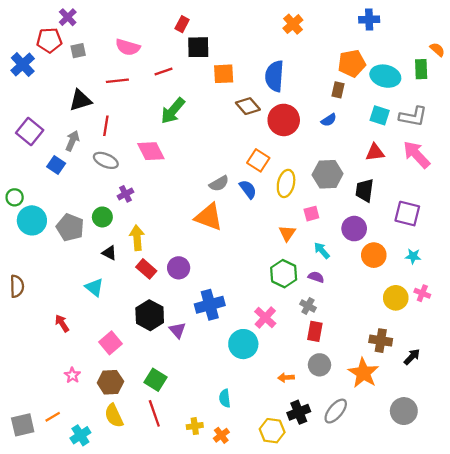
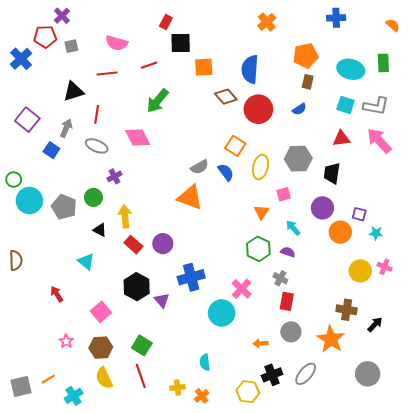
orange semicircle: (437, 50) -> (393, 25), moved
orange pentagon: (352, 63) -> (306, 56), moved
purple square: (407, 214) -> (359, 214), moved, size x0.6

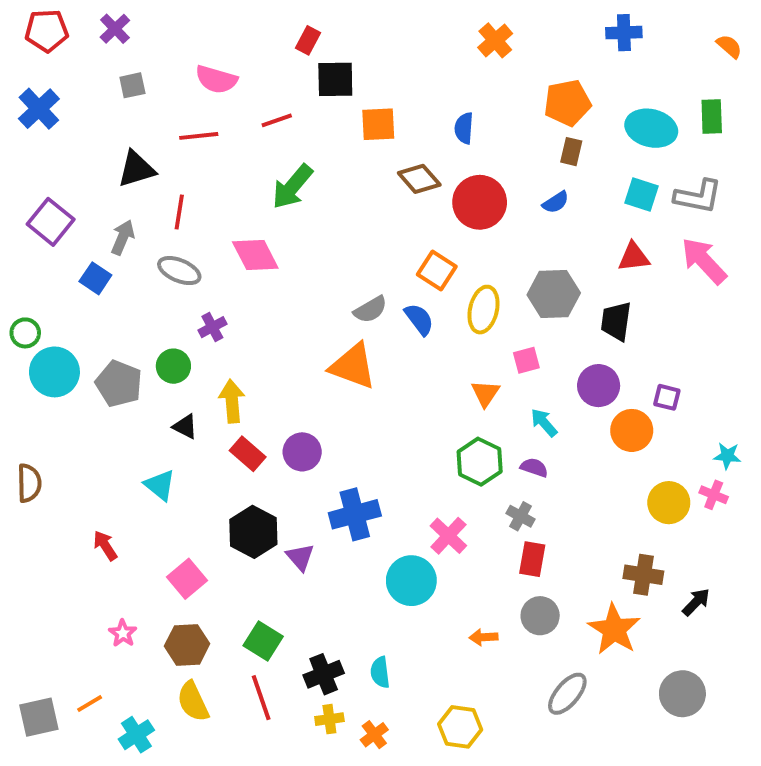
red pentagon: (45, 37) -> (47, 31), moved
blue semicircle: (250, 69) -> (464, 128), size x0.6
cyan star: (376, 233) -> (727, 456), moved
black cross: (272, 375) -> (324, 674), moved

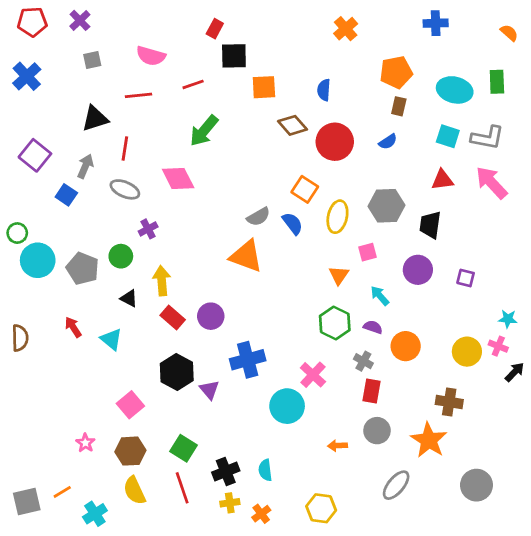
orange circle: (632, 430) -> (406, 346), moved
red arrow: (105, 546) -> (73, 327), moved
black arrow: (696, 602) -> (515, 372), moved

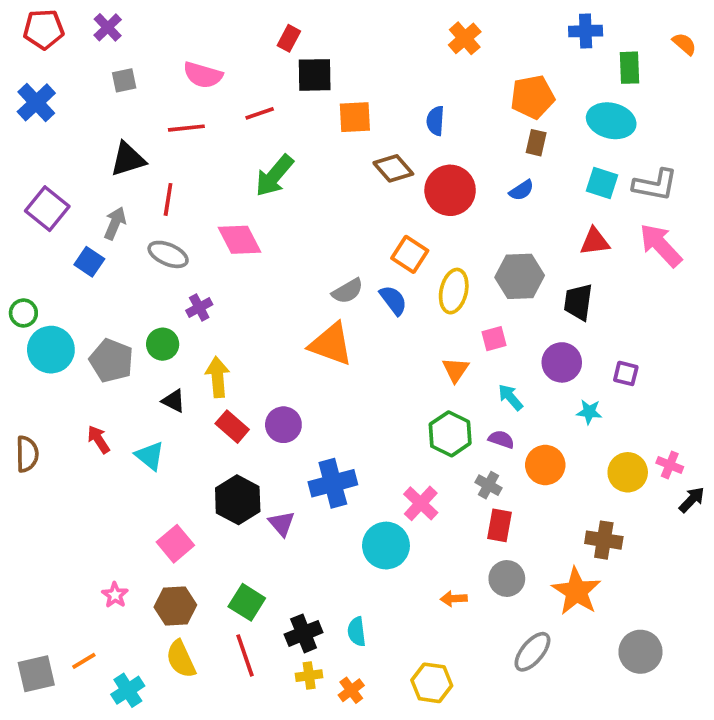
green rectangle: (497, 82) -> (629, 68), moved
cyan star: (508, 319) -> (589, 412), moved

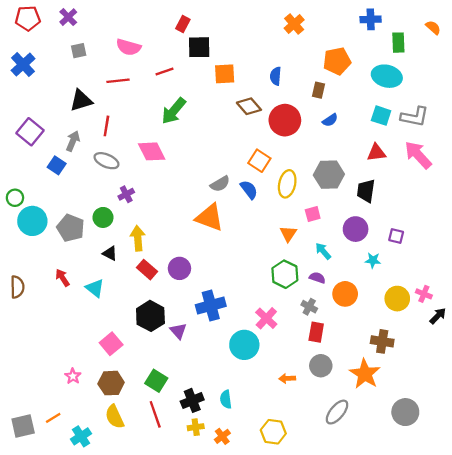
brown rectangle: (536, 143) -> (318, 90), moved

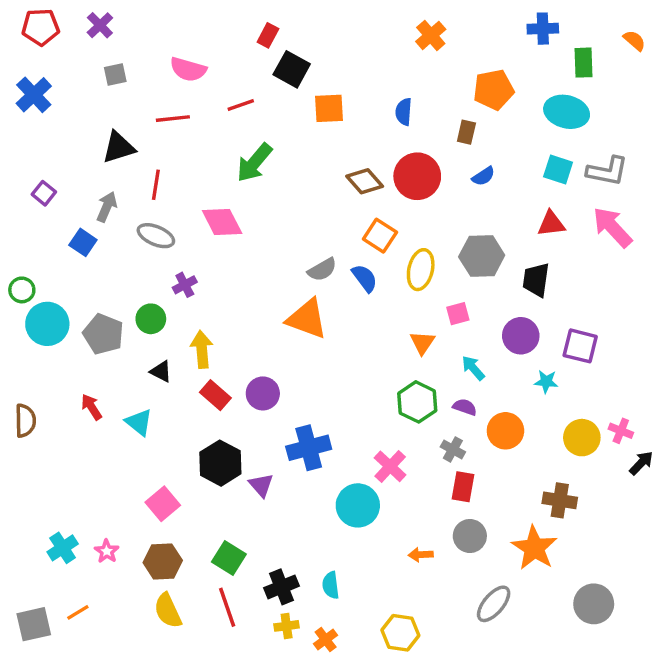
black square: (199, 47) -> (292, 69), turned 30
brown diamond: (249, 106) -> (365, 181), moved
purple square: (30, 132) -> (44, 193), size x0.6
purple square: (396, 236) -> (580, 346), size x1.5
cyan cross: (81, 436) -> (63, 548), moved

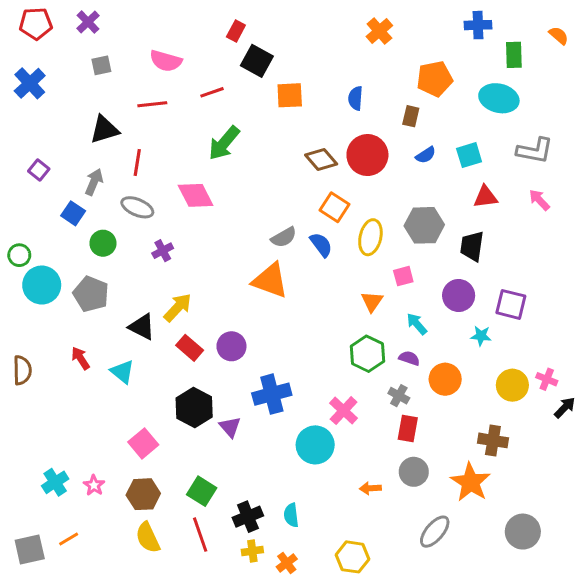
cyan square: (558, 169) -> (469, 155), moved, turned -35
pink arrow: (612, 227) -> (539, 200), size x0.6
green circle: (151, 319) -> (103, 243), moved
yellow arrow: (202, 349) -> (178, 307), turned 48
black triangle: (161, 371) -> (142, 327), size x1.4

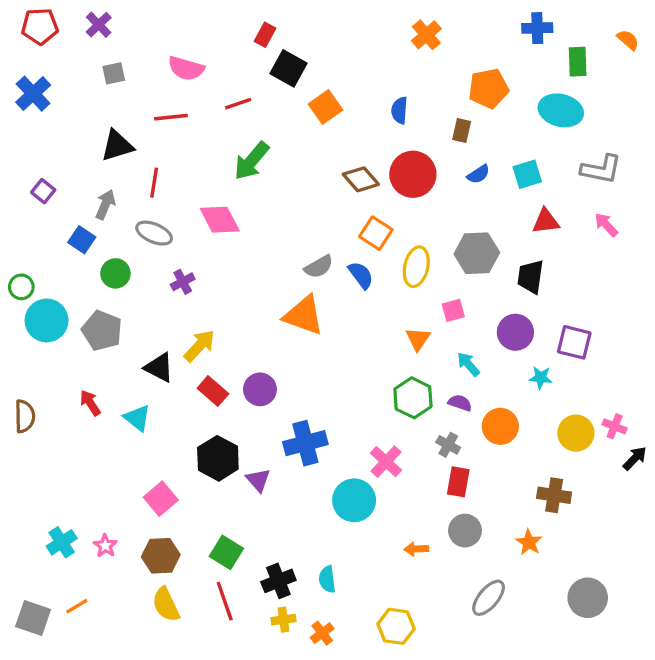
orange square: (290, 95) -> (326, 107), turned -32
orange star: (471, 482) -> (529, 542), size x0.6
gray square: (30, 550) -> (33, 618), turned 32

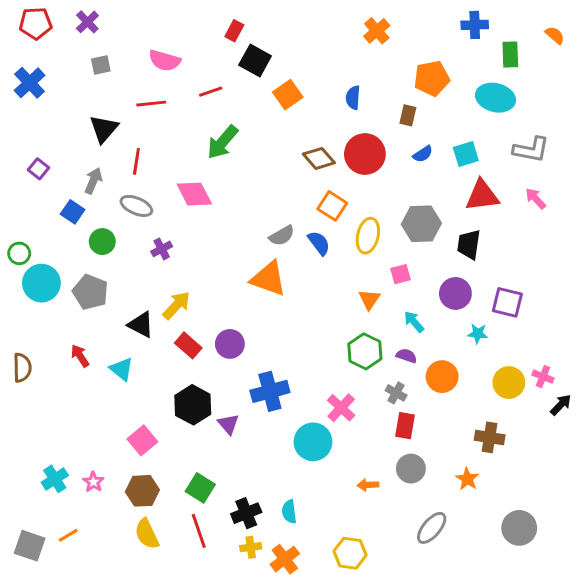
black triangle: (117, 146) -> (104, 129), turned -32
red triangle: (546, 221) -> (482, 196), size x1.4
orange cross: (322, 633) -> (285, 559), size x1.4

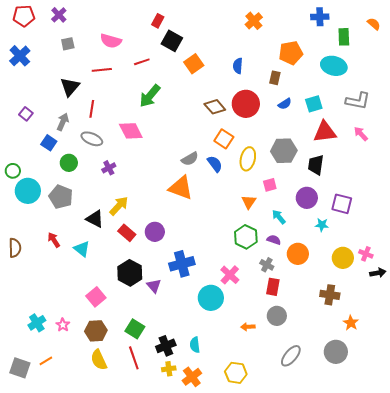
black arrow: (561, 405) -> (378, 273), turned 35
orange star: (467, 479) -> (351, 323), moved
gray circle: (519, 528) -> (336, 352), moved

